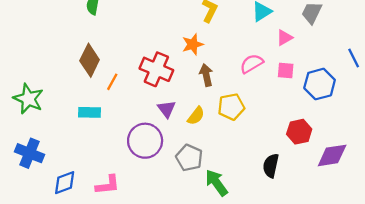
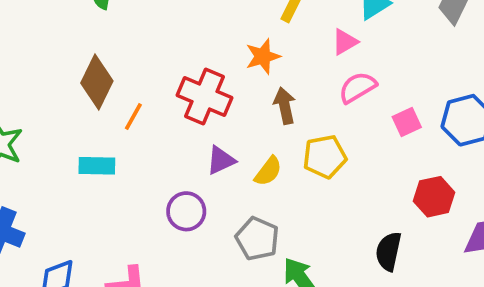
pink triangle: (284, 38) -> (345, 42), moved
pink square: (286, 70) -> (407, 122), moved, turned -30
purple triangle: (167, 109) -> (221, 160), turned 42
purple circle: (145, 141) -> (186, 211), size x0.7

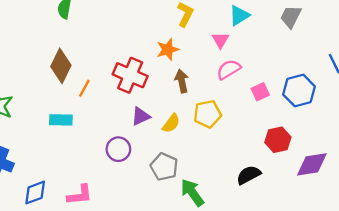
pink triangle: (345, 42) -> (220, 40), turned -30
black semicircle: (388, 251) -> (249, 175), turned 50

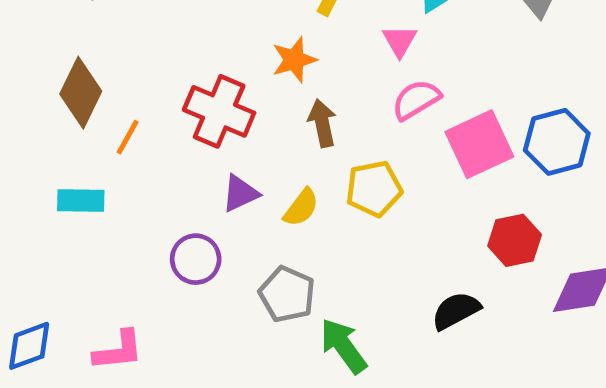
pink square: (260, 92) -> (479, 144), size x1.8

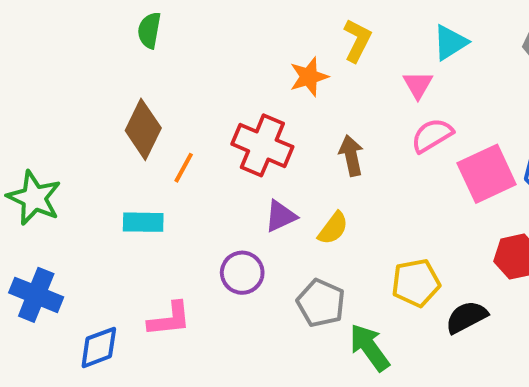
orange star: (294, 60) -> (309, 77), moved
yellow pentagon: (374, 189) -> (416, 283), moved
pink L-shape: (118, 351) -> (169, 319), moved

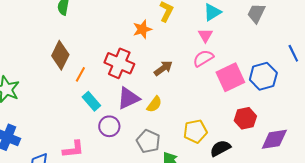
pink triangle: (418, 85) -> (205, 35), moved
brown arrow: (351, 156) -> (163, 68), turned 66
purple triangle: (281, 216) -> (128, 98), size x1.4
cyan rectangle: (143, 222) -> (91, 101), moved, turned 48

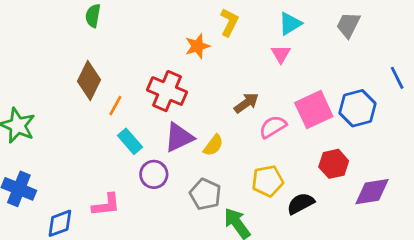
pink semicircle: (203, 58) -> (273, 127), moved
brown arrow: (163, 68) -> (246, 103), moved

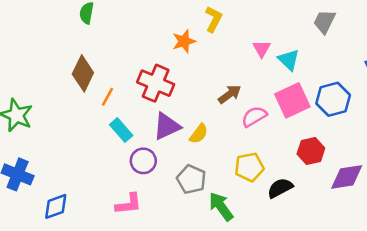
cyan triangle: (290, 24) -> (289, 60), moved, turned -45
pink L-shape: (106, 205) -> (128, 204), moved

